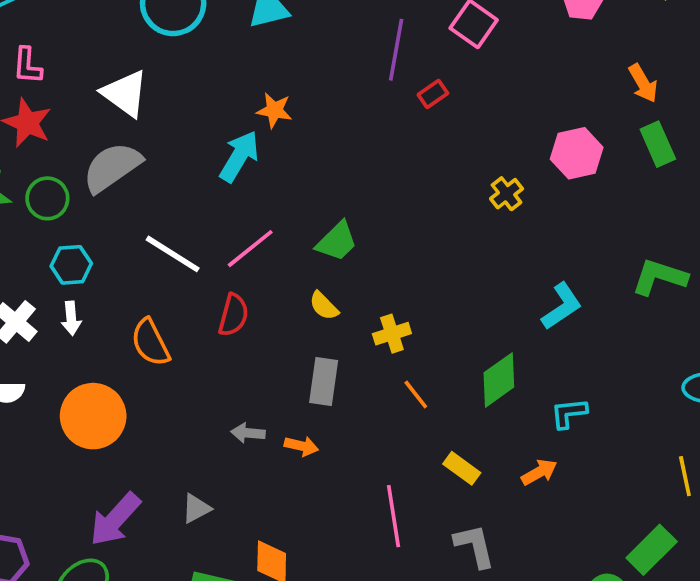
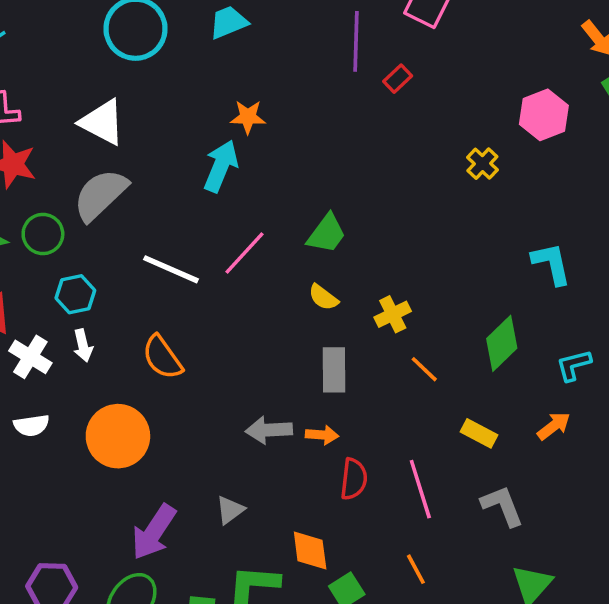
cyan L-shape: (562, 306) -> (551, 264), turned -60
red semicircle: (233, 315) -> (354, 479), moved
gray arrow: (248, 433) -> (269, 430), size x1.4

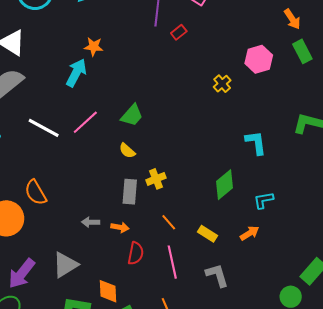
yellow cross: (393, 314) -> (156, 179), moved
orange semicircle: (162, 357) -> (36, 193), moved
orange line: (424, 369) -> (169, 222), moved
gray arrow: (269, 430) -> (91, 222), size x0.7
gray triangle: (230, 510) -> (65, 265), size x1.6

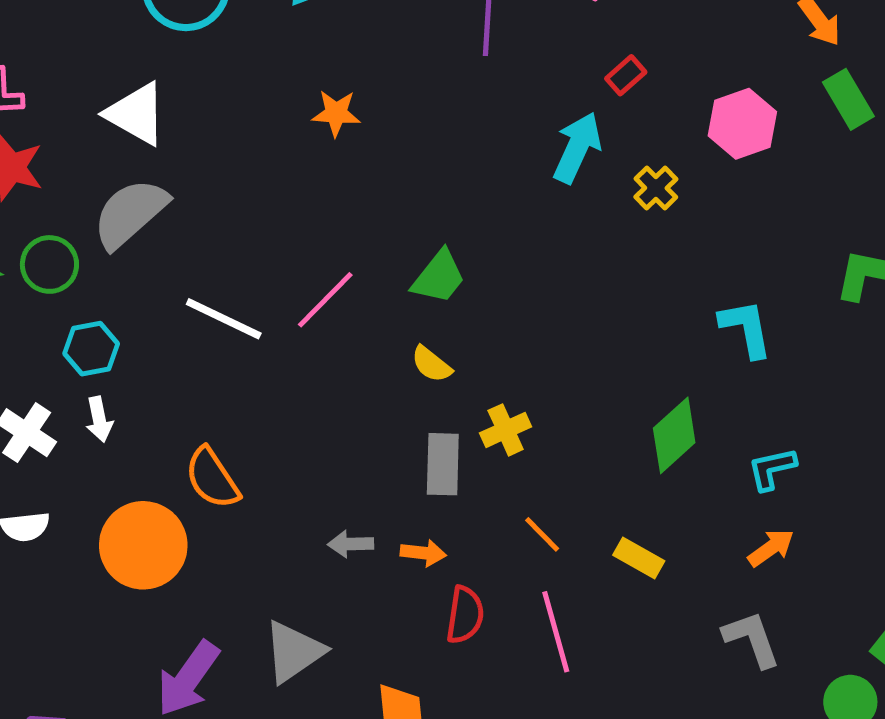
red rectangle: (179, 32) -> (626, 75), moved
cyan arrow: (76, 73) -> (577, 148), moved
orange arrow: (250, 233) -> (771, 548), moved
gray L-shape: (217, 275) -> (752, 639), moved

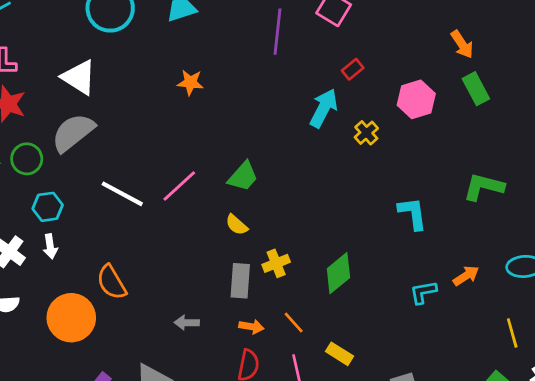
green diamond: (674, 435) -> (338, 273), moved
orange arrow: (771, 548) -> (466, 276), moved
orange arrow: (423, 553) -> (251, 327), moved
yellow rectangle: (639, 558) -> (340, 354), moved

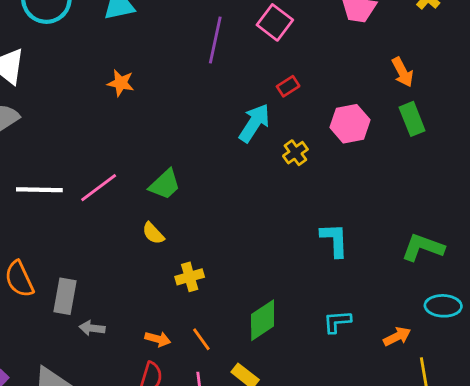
green L-shape: (484, 187) -> (423, 247), moved
white line: (122, 194) -> (39, 190), turned -33
green diamond: (338, 273) -> (263, 320), moved
orange arrow: (466, 276) -> (397, 337), moved
gray rectangle: (240, 281) -> (65, 296), moved

